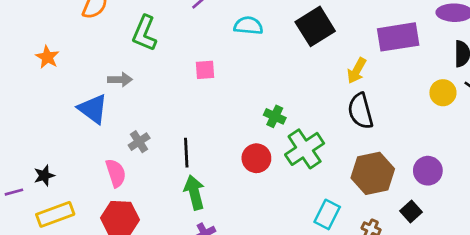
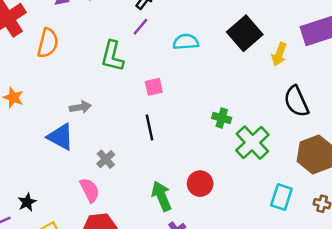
green L-shape: (145, 33) -> (112, 56), moved
yellow arrow: (357, 71) -> (279, 54), moved
black line: (186, 153) -> (150, 128), moved
red circle: (256, 158) -> (200, 184), moved

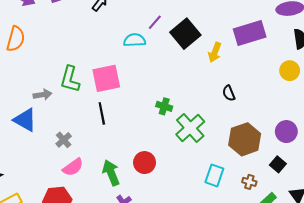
purple line: (140, 27) -> (155, 22), moved
green L-shape: (112, 56) -> (70, 79), moved
pink square: (154, 87) -> (106, 78), size x1.8
black semicircle: (296, 101) -> (229, 93), size x0.6
pink semicircle: (90, 190) -> (73, 167), moved, turned 80

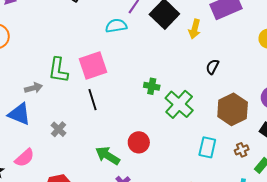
black semicircle: (229, 93) -> (212, 67), turned 56
pink semicircle: (73, 167) -> (25, 158), moved
green arrow: (111, 173) -> (108, 156), turned -30
brown cross: (249, 182) -> (242, 150), turned -32

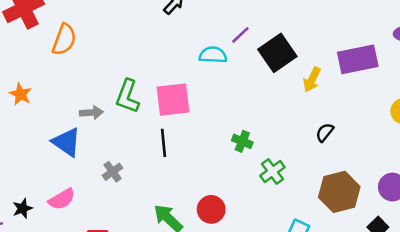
green cross: (179, 104) -> (272, 171), size x0.7

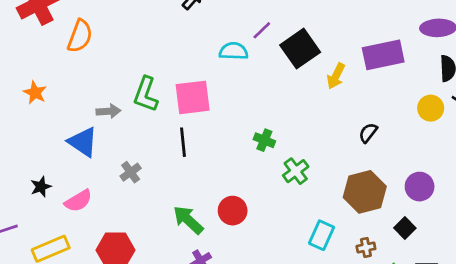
black semicircle: (325, 132) -> (368, 133), moved
black star: (23, 208) -> (41, 187), moved

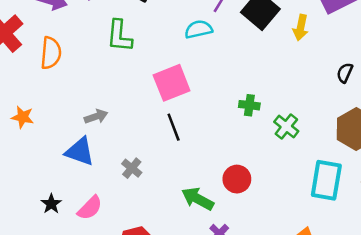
green L-shape: (146, 94) -> (119, 36), moved
cyan rectangle: (322, 235) -> (326, 180), size x1.4

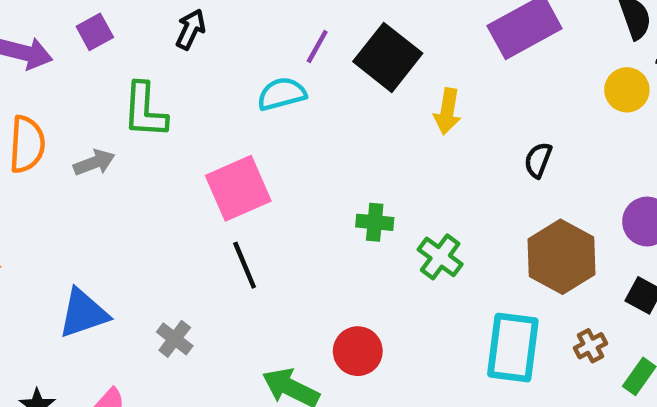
yellow arrow: (301, 28) -> (447, 111), moved
gray arrow: (96, 116) -> (94, 163), moved
blue triangle: (80, 151) -> (83, 313), turned -36

